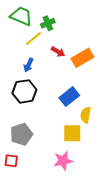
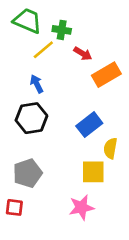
green cross: (48, 23) -> (62, 30), turned 32
red arrow: (58, 52) -> (83, 54), moved
blue arrow: (28, 65) -> (37, 84), turned 128

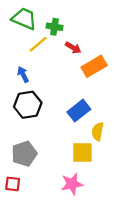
blue arrow: (37, 84) -> (23, 74), moved

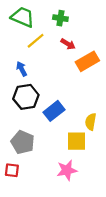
green cross: (55, 27) -> (60, 18), moved
blue rectangle: (79, 111) -> (54, 111), moved
gray pentagon: (24, 154) -> (23, 142), turned -30

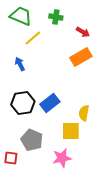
red arrow: (68, 44) -> (83, 32), moved
black hexagon: (26, 97) -> (23, 103), moved
gray pentagon: (23, 142) -> (32, 140), moved

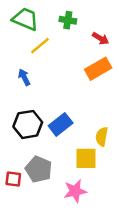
red square: (11, 158) -> (13, 179), moved

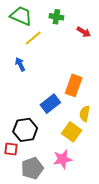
orange rectangle: (98, 69) -> (74, 85), moved, turned -40
black hexagon: (28, 124) -> (25, 130), moved
yellow square: (86, 158) -> (72, 132), turned 36
gray pentagon: (39, 169) -> (32, 168), moved, turned 30

